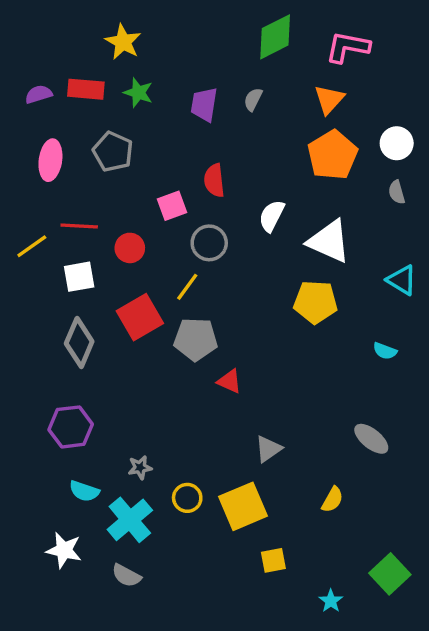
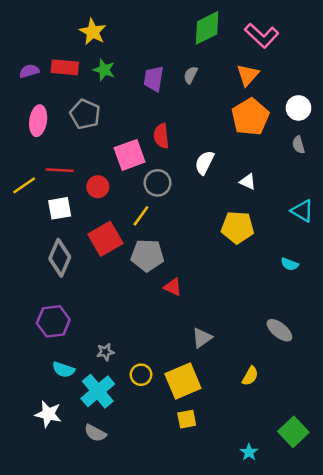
pink L-shape: (348, 47) -> (262, 36), turned -148
pink square: (172, 206) -> (130, 155), size x1.4
white triangle: (329, 241) -> (248, 182), size x0.5
yellow square: (273, 560) -> (187, 419), moved

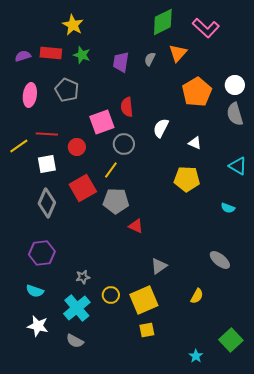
orange triangle: (248, 75) -> (178, 53), moved
gray semicircle: (298, 145) -> (235, 114), size x1.6
cyan semicircle: (64, 370) -> (35, 291), moved

